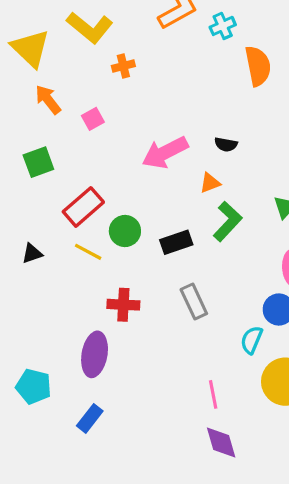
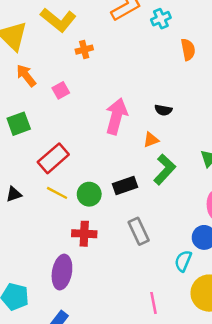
orange semicircle: (258, 66) -> (188, 50), size x0.7
pink arrow: (165, 152) -> (116, 116), turned 132
green circle: (125, 231) -> (89, 194), moved

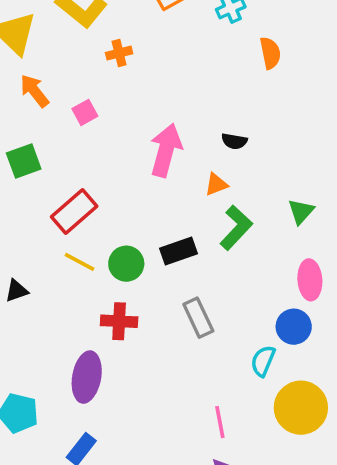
black triangle: (14, 194) -> (16, 291), moved

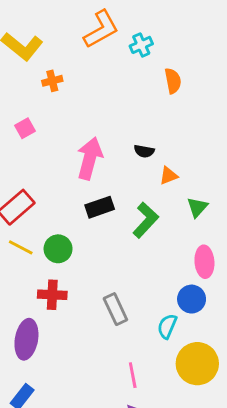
orange triangle: (216, 184) -> (169, 176), moved
black rectangle: (178, 251) -> (100, 207), moved
gray rectangle: (198, 318) -> (115, 309), moved

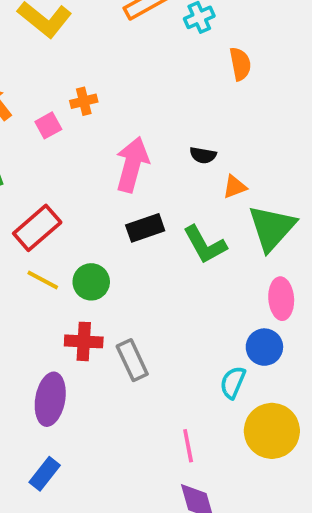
orange cross: (52, 81) -> (84, 101), moved
green triangle: (197, 207) -> (272, 228), size x1.8
green L-shape: (146, 220) -> (205, 245), turned 108
gray rectangle: (115, 309) -> (132, 360), moved

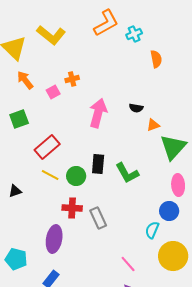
black rectangle: (145, 228) -> (98, 164), moved, turned -66
green L-shape: (205, 245) -> (127, 173), moved
pink line: (188, 446) -> (128, 264), turned -30

